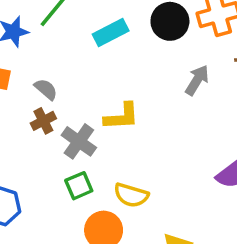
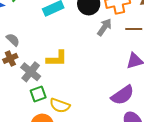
gray arrow: (197, 80) -> (104, 27), moved
green square: (79, 186) -> (38, 94), moved

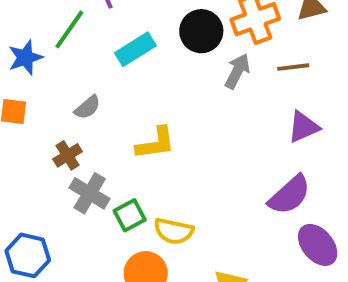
gray semicircle: (13, 40) -> (87, 107), moved, turned 104
gray cross: (31, 72) -> (90, 193), moved

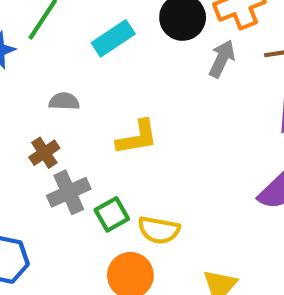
gray semicircle: (87, 107) -> (64, 101), turned -136
gray cross: (90, 193) -> (69, 192), turned 36

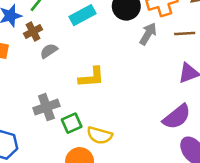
gray semicircle: (64, 101) -> (49, 51), turned -42
brown cross: (44, 153) -> (33, 32), moved

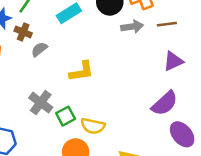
brown cross: (33, 32) -> (23, 32), turned -35
gray arrow: (148, 34) -> (132, 27), turned 55
gray cross: (46, 107) -> (41, 103), turned -30

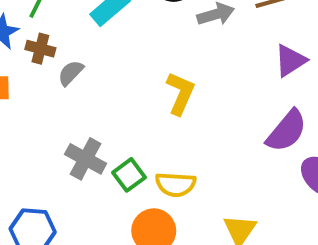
yellow L-shape: (82, 71) -> (180, 93), moved, turned -50

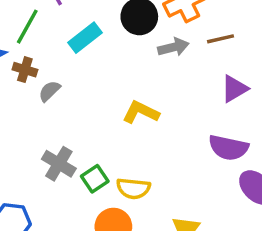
yellow L-shape: (180, 93) -> (141, 112), turned -90
purple semicircle: (287, 131) -> (228, 148), turned 60

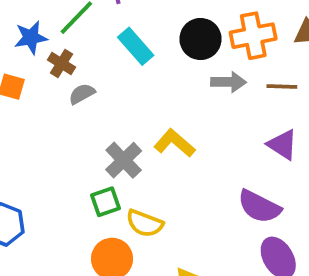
cyan rectangle: (85, 38) -> (136, 46), turned 72
purple triangle: (234, 89) -> (282, 145), turned 48
gray cross: (59, 164) -> (124, 160), moved

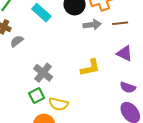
yellow L-shape: (175, 143) -> (90, 68), moved, turned 135
purple semicircle: (259, 207) -> (128, 87), moved, size x0.7

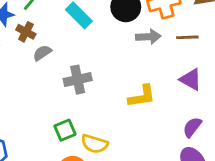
gray cross: (43, 73) -> (78, 80), moved, turned 36
purple semicircle: (128, 87) -> (192, 127), turned 105

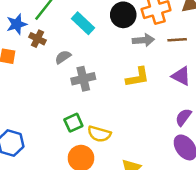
gray semicircle: (42, 53) -> (63, 57), moved
yellow L-shape: (142, 96) -> (138, 77), moved

